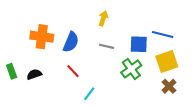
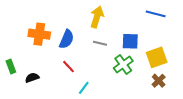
yellow arrow: (103, 18) -> (97, 17), size x1.5
blue line: (163, 34) -> (156, 14), moved
black semicircle: (34, 74) -> (32, 78), moved

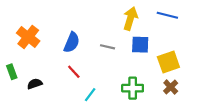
yellow arrow: (97, 17) -> (130, 18), moved
orange cross: (39, 34) -> (28, 37), moved, turned 30
green cross: (123, 64) -> (133, 88), moved, turned 36

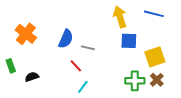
yellow arrow: (130, 18) -> (120, 17), turned -35
gray line: (108, 47) -> (88, 48), moved
red line: (74, 72) -> (76, 66), moved
green cross: (133, 88) -> (135, 81), moved

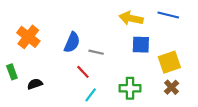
yellow arrow: (120, 17) -> (131, 18), turned -60
green cross: (135, 81) -> (130, 88), moved

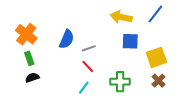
blue line: (168, 15) -> (155, 14), turned -66
gray line: (96, 52) -> (89, 48), turned -32
green rectangle: (12, 72) -> (29, 58), moved
red line: (83, 72) -> (88, 66), moved

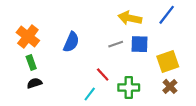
gray line: (89, 48) -> (116, 44), moved
red line: (88, 66) -> (103, 74), moved

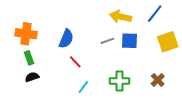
orange cross: (28, 37) -> (26, 34), turned -30
yellow square: (168, 61) -> (168, 42), moved
red line: (103, 74) -> (75, 62), moved

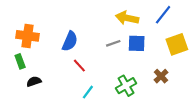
green rectangle: (29, 58) -> (20, 61), moved
brown cross: (158, 80) -> (161, 76), moved
green cross: (119, 81) -> (126, 86), turned -30

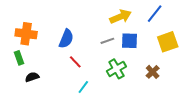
yellow arrow: (127, 18) -> (120, 17), turned 145
green cross: (126, 86) -> (116, 69), moved

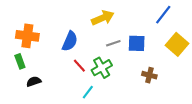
yellow arrow: (120, 17) -> (103, 18), moved
yellow square: (168, 42) -> (177, 44), turned -30
green cross: (116, 69) -> (102, 68), moved
brown cross: (153, 72) -> (149, 75), moved, turned -32

